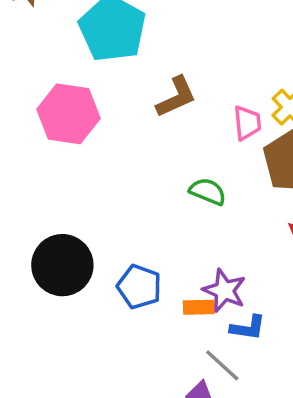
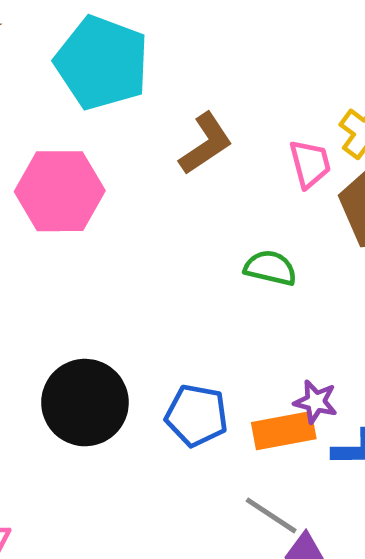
purple star: (224, 290) -> (316, 402), size x0.7
orange rectangle: (199, 307) -> (284, 431), size x1.4
gray line: (222, 365) -> (271, 515), moved

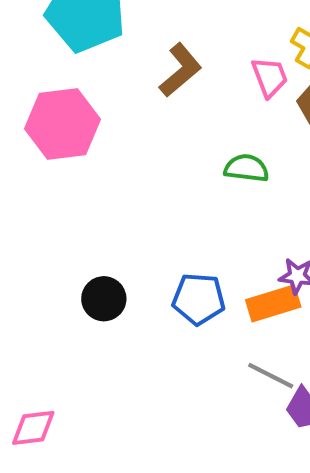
black circle: (85, 403) -> (104, 299), size x0.6

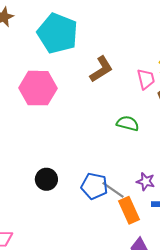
orange rectangle: (273, 303) -> (129, 210), moved, turned 75
gray line: (271, 376) -> (113, 190), moved

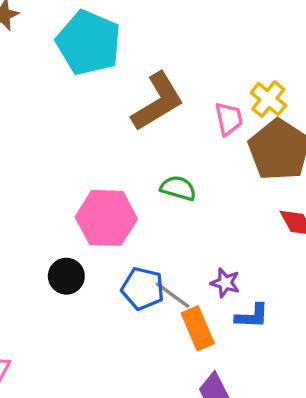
brown L-shape: (101, 69) -> (158, 102), size x1.4
pink hexagon: (38, 88) -> (106, 218), moved
green semicircle: (128, 123) -> (178, 188), moved

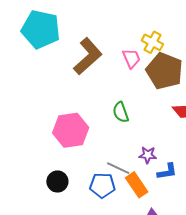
green semicircle: (178, 188) -> (121, 112), moved, turned -115
black circle: (66, 276) -> (57, 181), moved
blue pentagon: (143, 289) -> (102, 185), moved

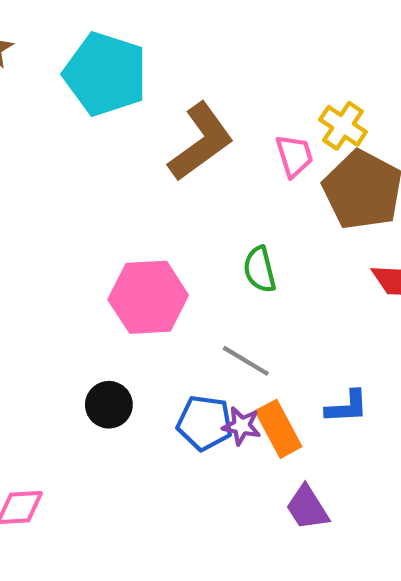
purple star: (148, 155) -> (242, 426), moved
gray line: (118, 168) -> (246, 361), moved

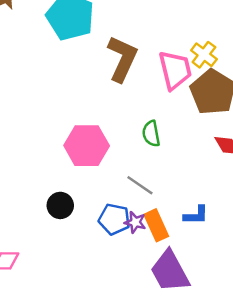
brown L-shape: (201, 142) -> (122, 59), turned -33
pink trapezoid: (294, 156) -> (175, 70), size x1.6
purple trapezoid: (307, 508) -> (170, 271), size x1.6

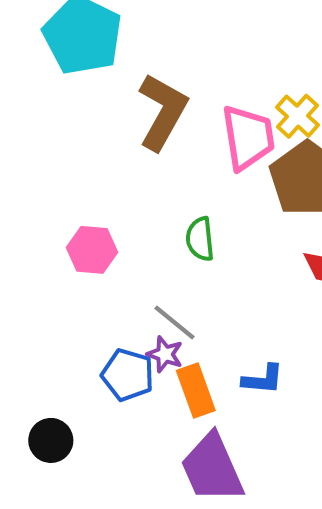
pink hexagon: (87, 146) -> (92, 250), size x0.7
black circle: (60, 205) -> (51, 440), moved
purple star: (135, 222) -> (165, 354), moved

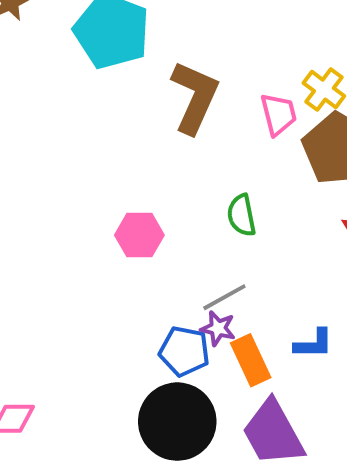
pink trapezoid: (248, 137) -> (278, 114), size x0.7
gray line: (174, 322) -> (224, 297), turned -63
black circle: (51, 440) -> (177, 422), moved, size x1.8

